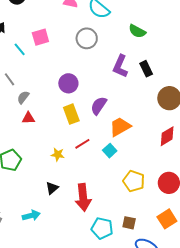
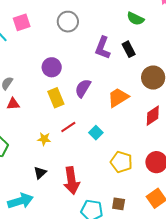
green semicircle: (137, 31) -> (135, 19), moved
orange trapezoid: (120, 127) -> (118, 97), moved
cyan arrow: (31, 216) -> (20, 201), size x1.4

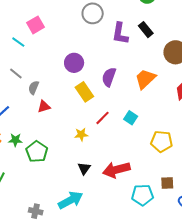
gray circle: (68, 22) -> (93, 13), moved
red arrow: (71, 181) -> (116, 170), turned 96

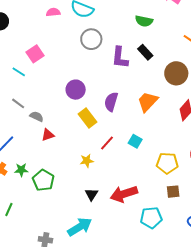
gray semicircle: (34, 88) -> (37, 117), turned 96
brown square: (167, 183) -> (173, 192), moved

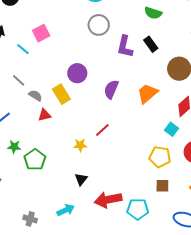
yellow rectangle: (88, 118) -> (61, 94), moved
cyan square: (135, 141) -> (171, 129), moved
red arrow: (124, 194) -> (108, 200), moved
cyan arrow: (80, 227) -> (66, 210), size x0.7

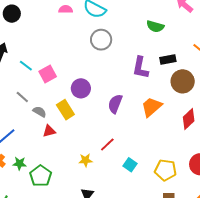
pink square: (41, 33) -> (48, 74), moved
black rectangle: (151, 44) -> (168, 59), moved, turned -63
purple L-shape: (125, 47) -> (140, 68), moved
cyan square: (171, 129) -> (130, 165), moved

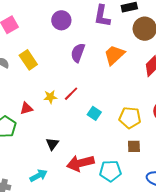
purple circle: (81, 88) -> (61, 20), moved
red triangle: (49, 131) -> (26, 108), moved
yellow star: (85, 160) -> (50, 97), moved

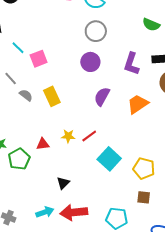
cyan square: (94, 113) -> (109, 159), size x1.6
red arrow: (80, 163) -> (74, 212), moved

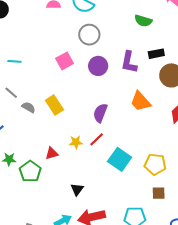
cyan line: (18, 48) -> (14, 61), turned -32
pink square: (39, 59) -> (65, 61), moved
purple circle: (90, 62) -> (98, 66), moved
purple semicircle: (102, 96) -> (100, 113), moved
orange trapezoid: (138, 104) -> (140, 101), turned -90

